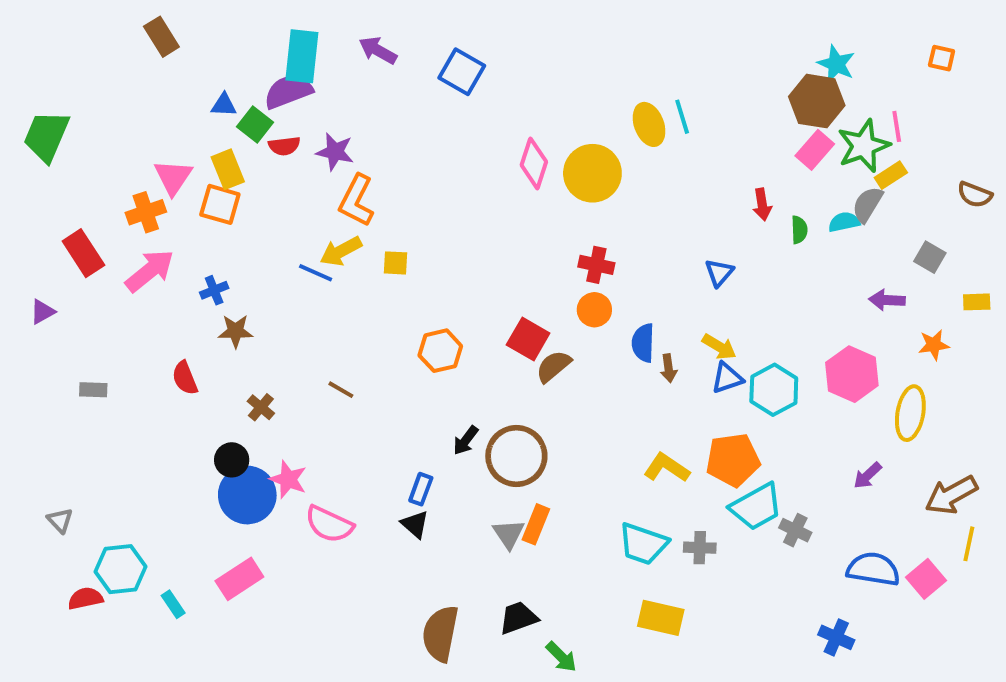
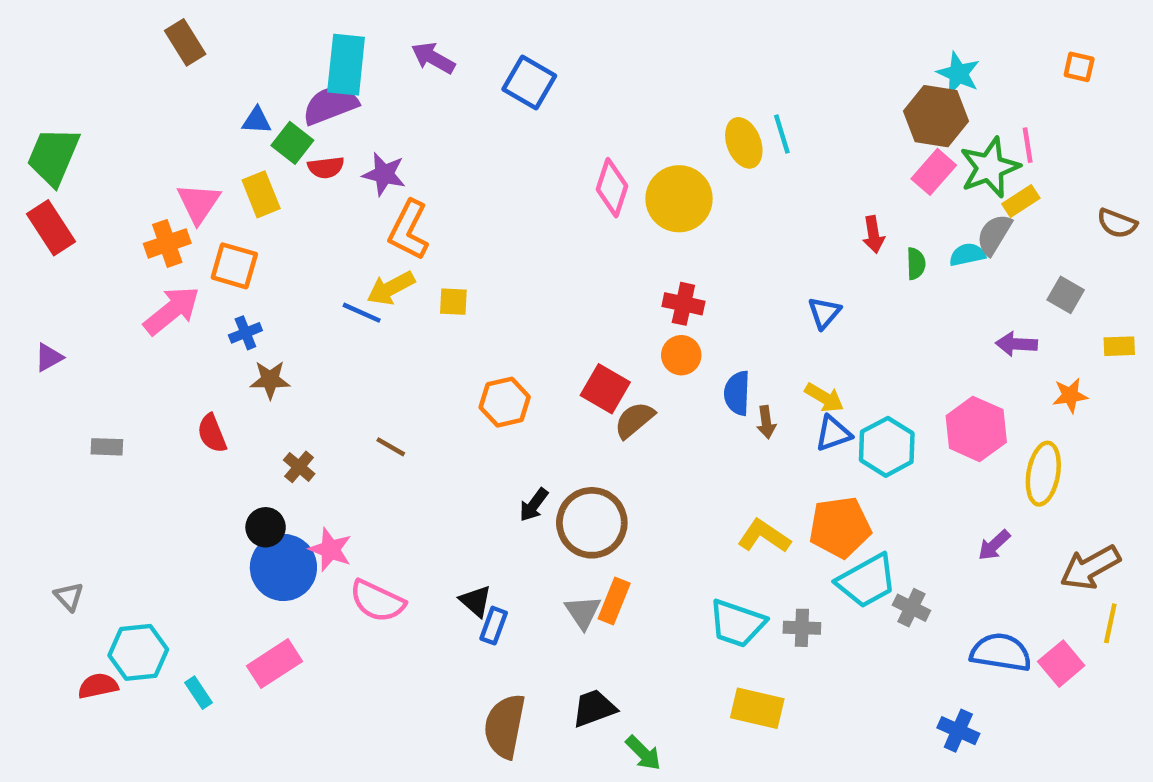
orange square: (220, 204) -> (234, 266), moved
red rectangle: (83, 253) -> (51, 228), moved
blue rectangle: (421, 489) -> (494, 626), moved

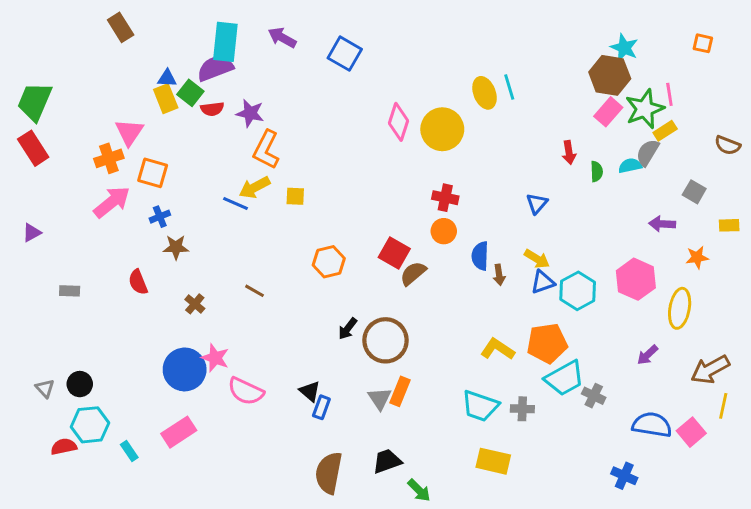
yellow rectangle: (261, 194) -> (166, 99), moved
black circle: (266, 527) -> (80, 384), moved

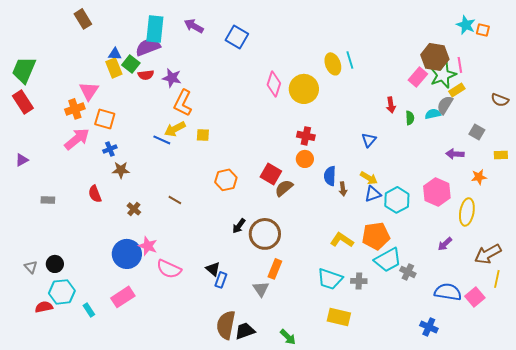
cyan star: (624, 48) -> (466, 25), moved
brown hexagon: (610, 75) -> (435, 57), moved
gray triangle: (380, 399) -> (261, 289), moved
black trapezoid: (387, 461) -> (245, 331), moved

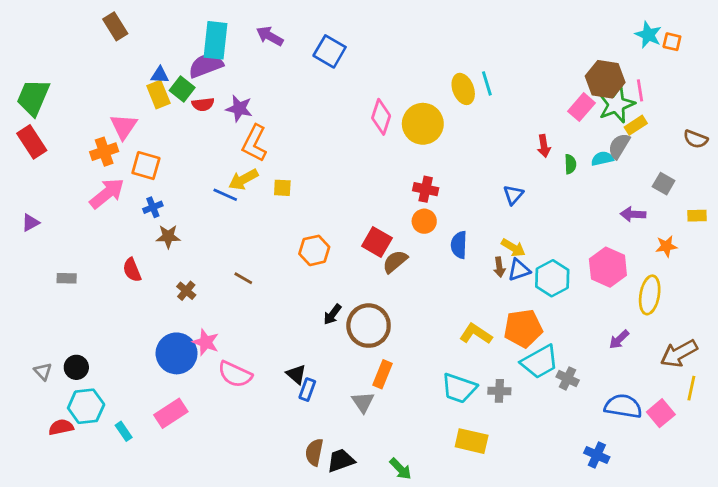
brown arrow: (343, 189) -> (499, 267), moved
brown semicircle: (226, 325) -> (314, 452), size x0.7

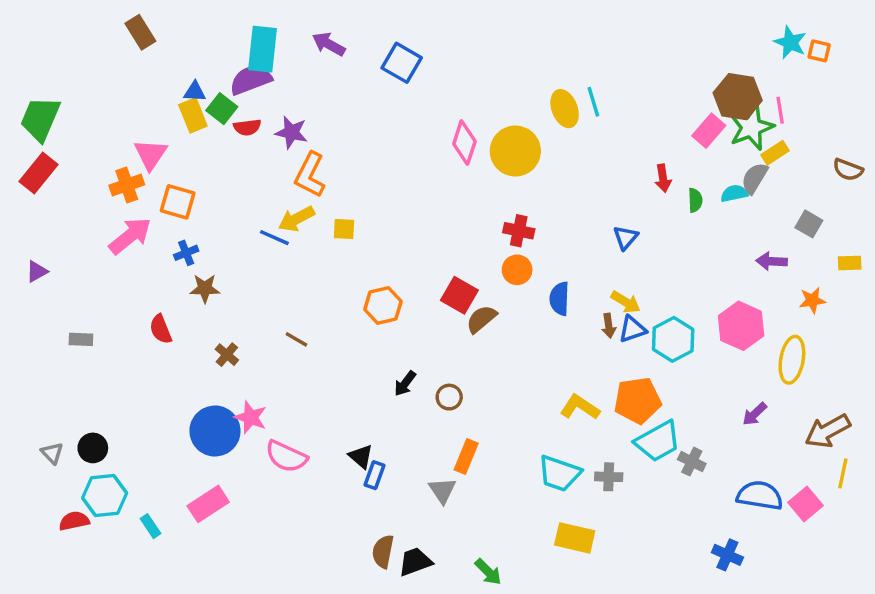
red rectangle: (32, 142) -> (39, 173), turned 72
brown circle: (369, 326) -> (449, 397), size x0.5

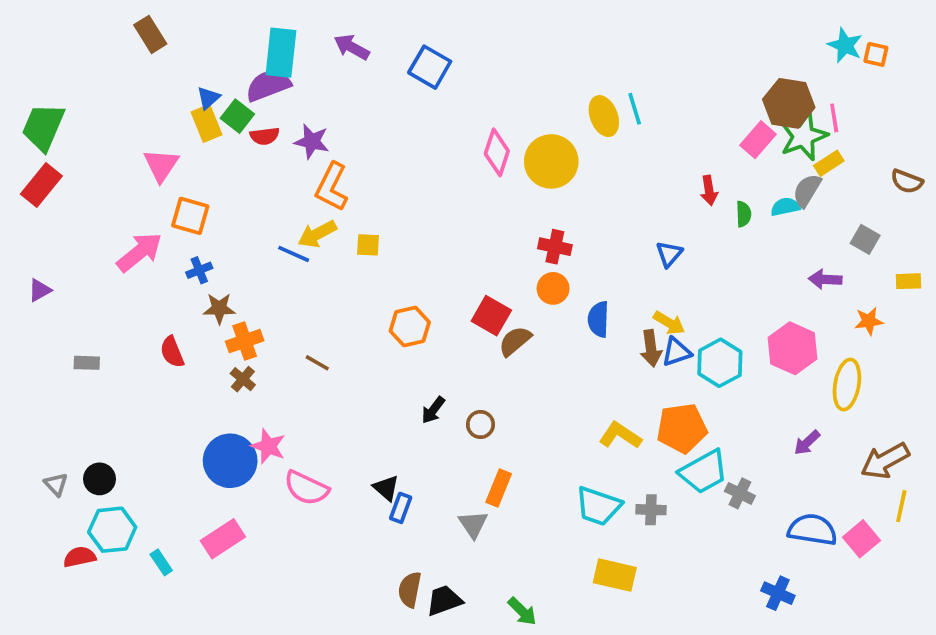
blue triangle: (195, 92) -> (208, 98), turned -45
orange cross: (127, 185) -> (245, 341), moved
brown arrow: (609, 326) -> (651, 348), size x1.4

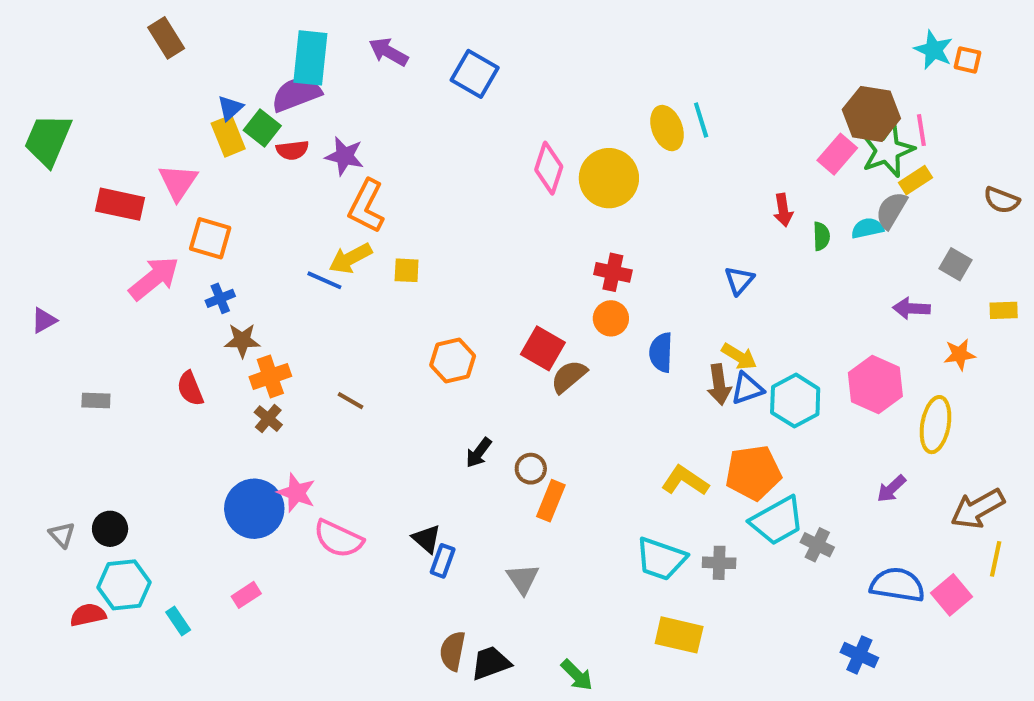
red rectangle: (41, 185) -> (120, 204), moved, turned 63
orange rectangle: (499, 488) -> (551, 501), moved
pink rectangle: (223, 539) -> (246, 595), size x0.6

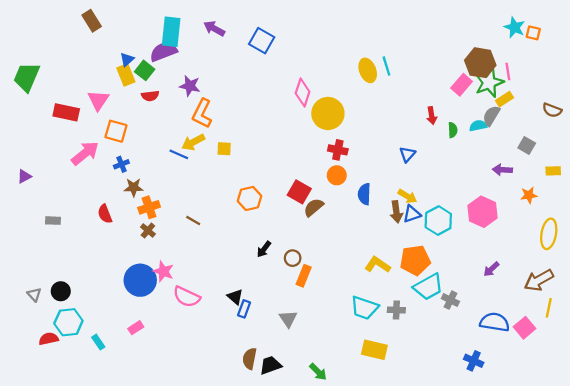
red semicircle: (292, 150) -> (150, 96), moved
yellow circle: (609, 178) -> (328, 113), moved
yellow ellipse: (935, 425) -> (549, 234), moved

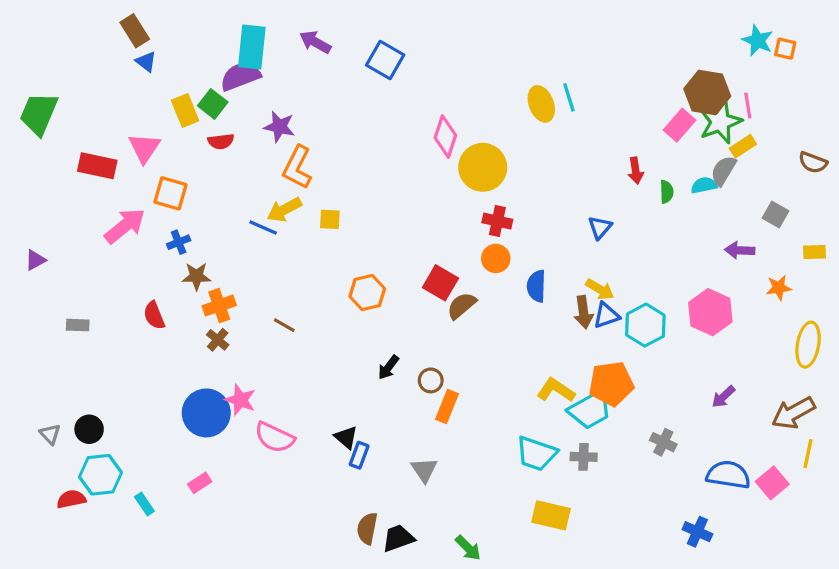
blue triangle: (127, 59) -> (146, 62), moved, turned -40
cyan trapezoid: (428, 287) -> (590, 410), moved

